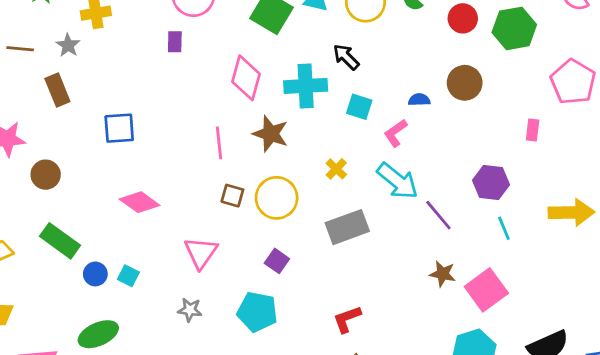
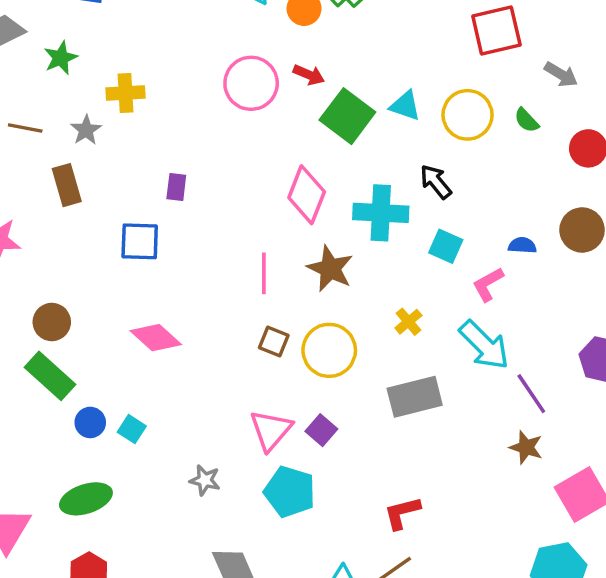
purple rectangle: (175, 42) -> (176, 187), moved
brown circle: (46, 175) -> (52, 322), moved
pink triangle: (201, 253) -> (271, 430), moved
brown star: (443, 274) -> (526, 447), moved

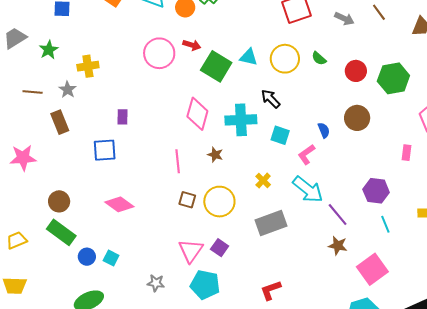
gray arrow: (561, 74) -> (344, 19), moved
blue semicircle: (522, 245) -> (324, 130), turned 70
brown star: (330, 269) -> (215, 155), size x0.6

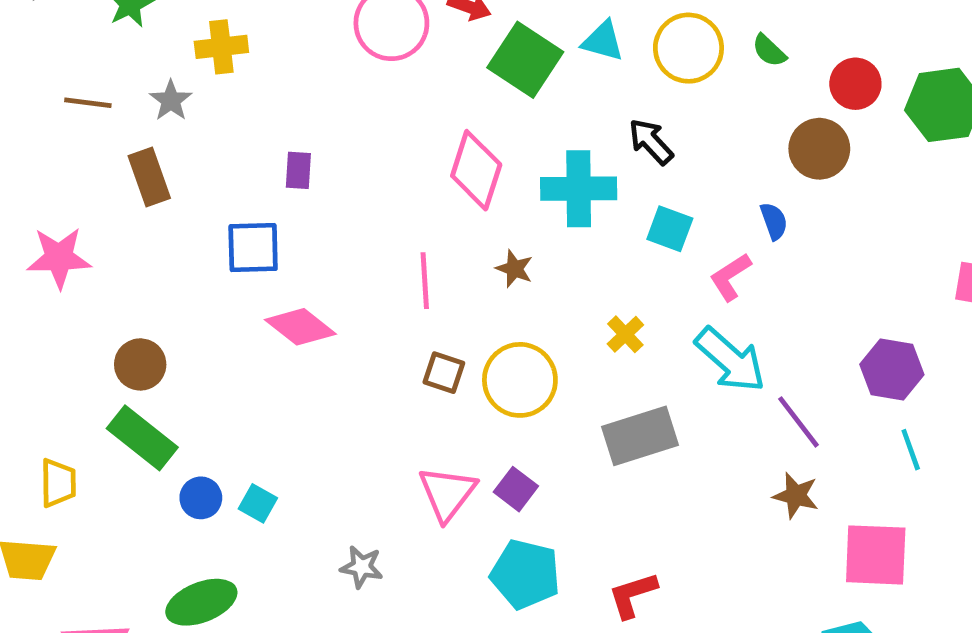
brown circle: (357, 118) -> (819, 149), moved
pink diamond: (119, 204) -> (300, 327), moved
yellow trapezoid: (17, 240) -> (58, 483), moved, turned 110
pink square: (372, 269) -> (876, 555), turned 36
cyan pentagon: (205, 285) -> (525, 574), moved

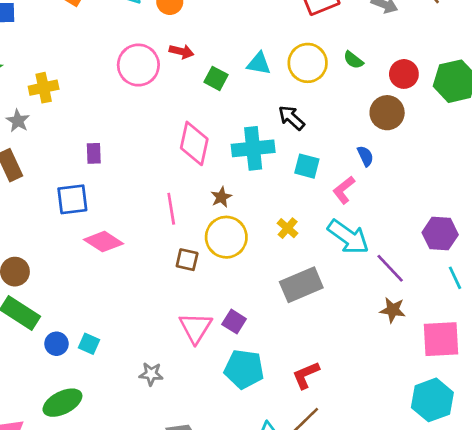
green square: (525, 60) -> (216, 78), size x0.6
brown star: (514, 269) -> (221, 197), turned 30
yellow circle: (520, 380) -> (226, 237), moved

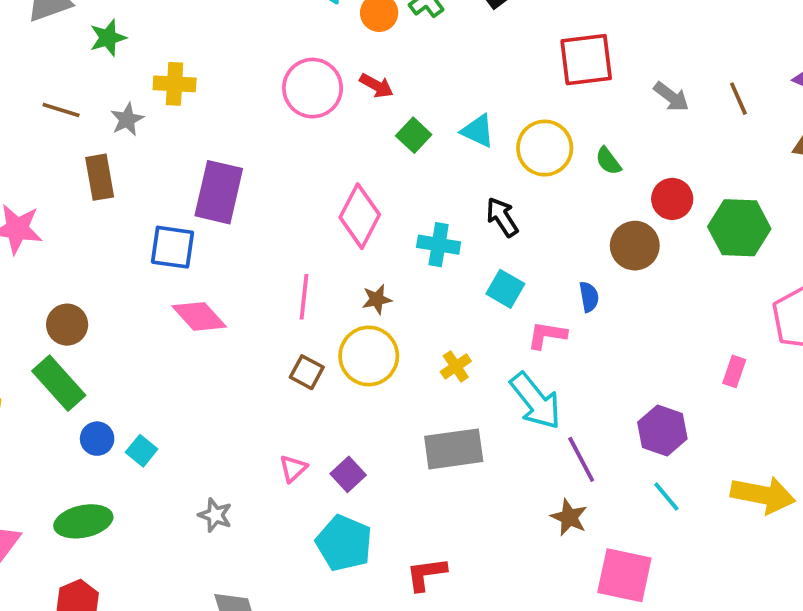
cyan cross: (253, 148) -> (439, 245), size x0.7
purple rectangle: (94, 153) -> (219, 192), size x2.0
pink L-shape: (344, 190) -> (547, 335), turned 32
cyan line: (455, 278) -> (666, 497), turned -30
pink triangle: (196, 328) -> (293, 468), size x0.6

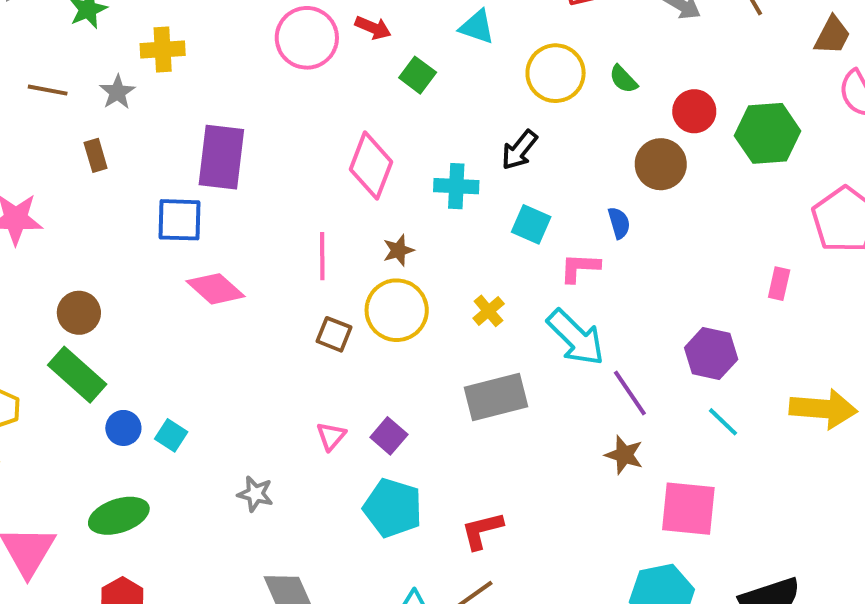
cyan triangle: (478, 131) -> (477, 27), moved
brown rectangle: (100, 177) -> (96, 155), size x0.7
black arrow: (502, 217) -> (519, 150), turned -102

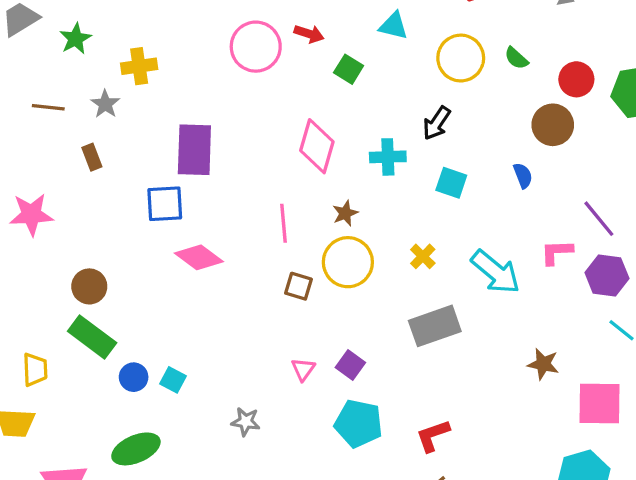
pink L-shape: (580, 268) -> (557, 252), moved
purple line: (630, 393) -> (599, 219), moved

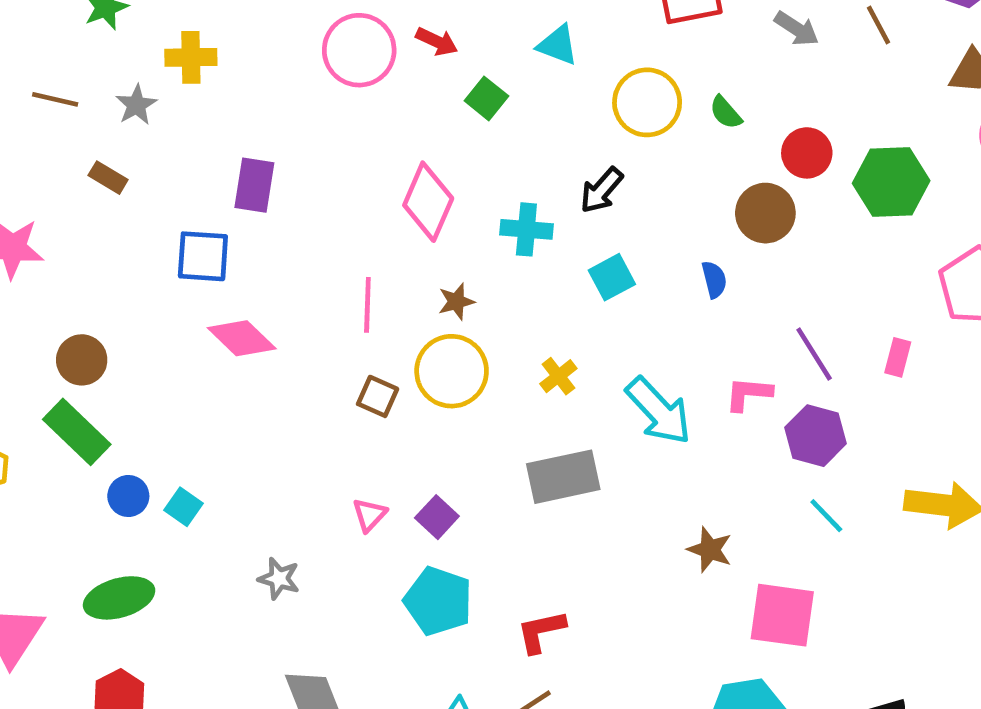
purple rectangle: (194, 150) -> (254, 185), size x0.7
brown rectangle: (92, 157) -> (108, 178), turned -45
cyan square: (451, 183) -> (612, 277), turned 36

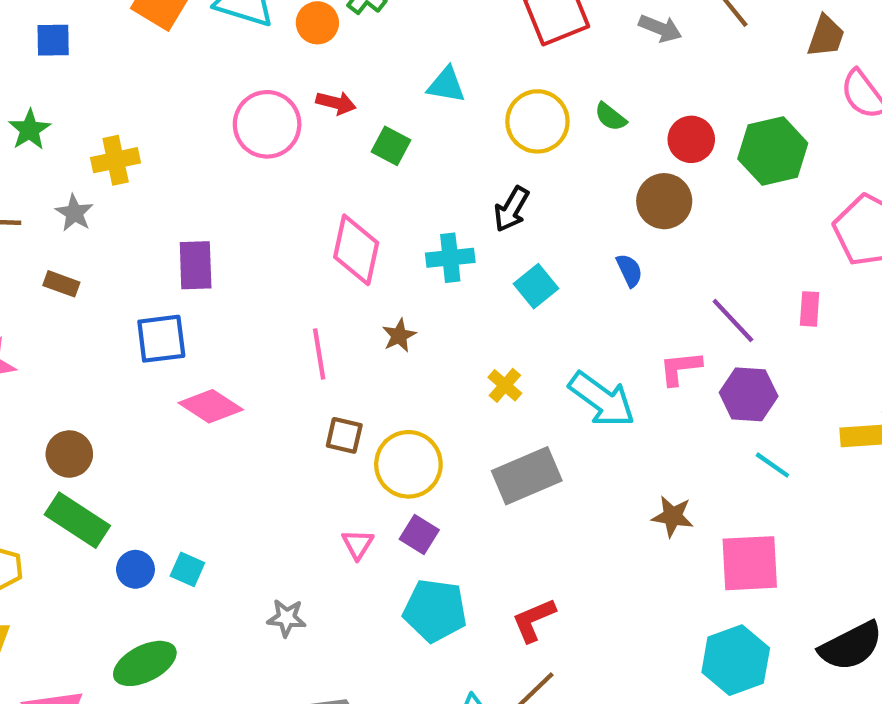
yellow circle: (452, 371) -> (408, 464), moved

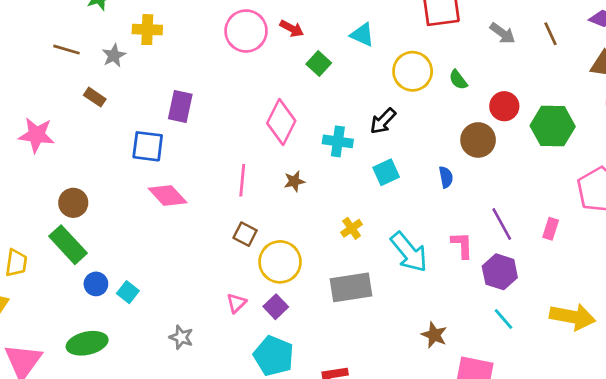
pink L-shape: (680, 368) -> (462, 245), turned 80

